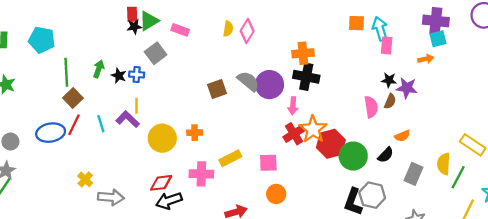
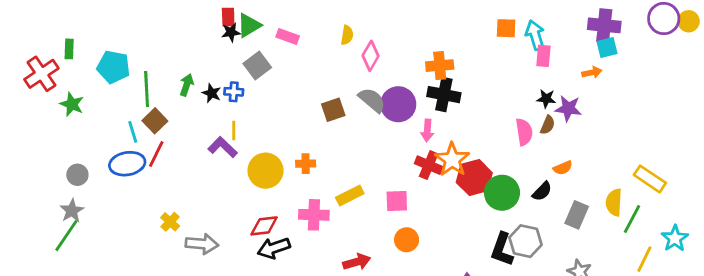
pink diamond: (247, 31) -> (371, 56), moved
cyan pentagon: (42, 40) -> (113, 67), moved
cyan line: (101, 124) -> (133, 132), moved
red cross: (294, 134) -> (429, 165), turned -35

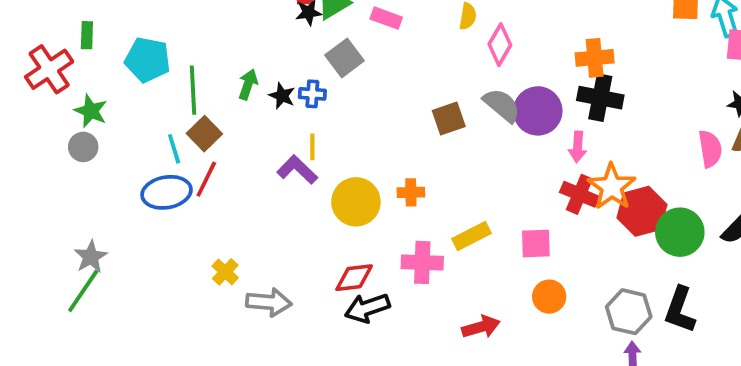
gray circle: (77, 175) -> (83, 147), moved
gray hexagon: (525, 241) -> (629, 312), moved

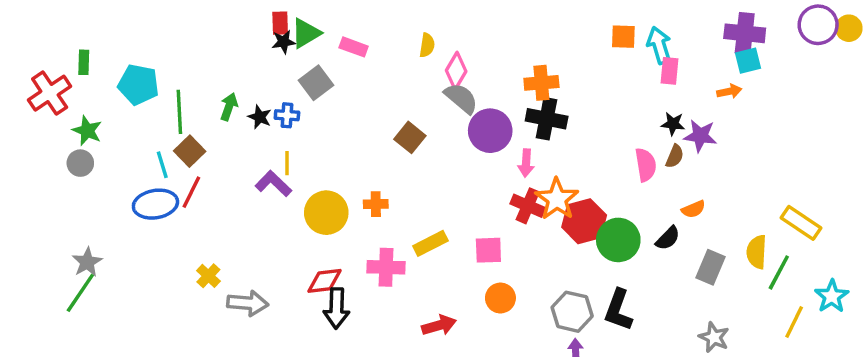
gray semicircle: (502, 105) -> (461, 98), moved
brown square: (449, 119) -> (410, 137), turned -32
black arrow: (367, 308) -> (336, 308), turned -69

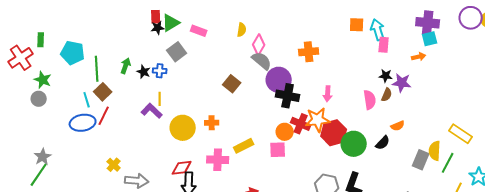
black cross: (547, 119) -> (288, 96), moved
pink arrow: (526, 163) -> (328, 94), moved
orange star: (557, 199) -> (318, 120), turned 30
gray rectangle: (711, 267) -> (421, 160), moved
orange circle: (500, 298) -> (285, 132), moved

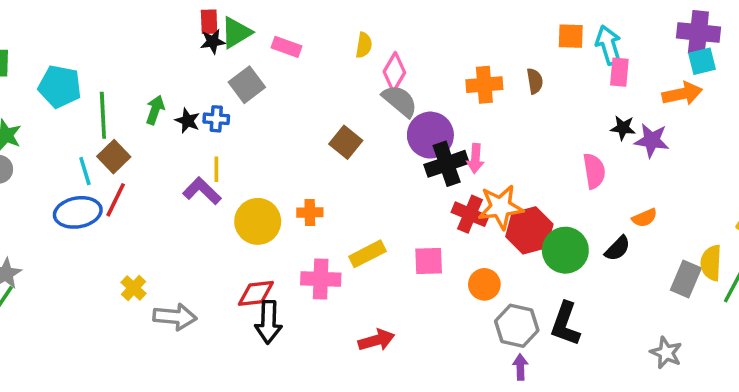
orange arrow: (419, 57) -> (682, 94), size x1.5
pink arrow: (328, 94) -> (475, 158), moved
brown semicircle: (387, 95) -> (535, 81), moved, turned -32
black cross: (288, 96) -> (447, 164), turned -30
orange circle: (285, 132) -> (484, 284), moved

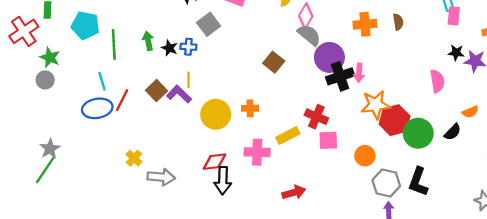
green arrow: (155, 110) -> (148, 41), turned -30
brown square: (114, 157) -> (156, 91), moved
red cross: (470, 214) -> (316, 117), moved

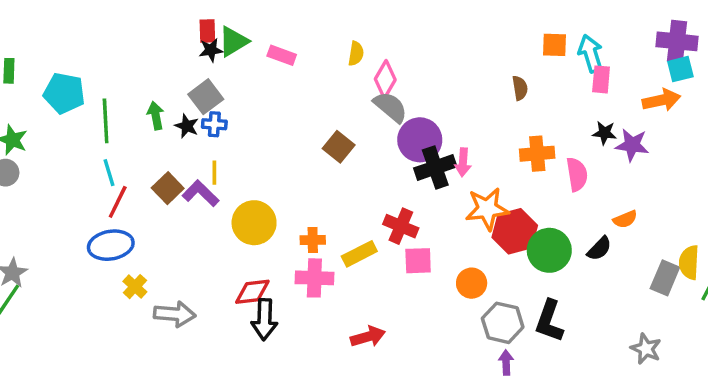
gray square: (209, 24) -> (206, 97), moved
orange cross: (365, 24) -> (537, 154), moved
cyan line: (102, 81) -> (109, 173), moved
blue ellipse: (97, 108) -> (111, 245), moved
orange cross: (250, 108) -> (313, 240), moved

